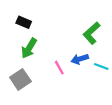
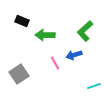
green arrow: (29, 48) -> (45, 35), moved, turned 60
cyan line: (101, 67) -> (94, 86), moved, turned -40

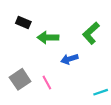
blue arrow: (74, 55) -> (69, 59), moved
pink line: (55, 63) -> (47, 83), moved

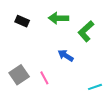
green arrow: (48, 37) -> (59, 18), moved
blue arrow: (69, 59) -> (66, 56), turned 49

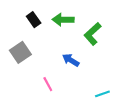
black rectangle: (22, 21) -> (34, 20), moved, turned 32
gray square: (19, 75) -> (20, 52), moved

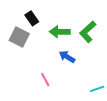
green arrow: (63, 20) -> (60, 32), moved
gray square: (20, 52) -> (19, 37), moved, turned -30

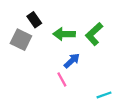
blue arrow: (67, 57) -> (72, 61), turned 105
pink line: (45, 80) -> (62, 79), moved

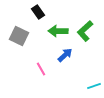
black rectangle: (34, 20) -> (38, 12), moved
pink line: (62, 79) -> (41, 69), moved

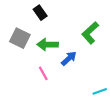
green arrow: (58, 31) -> (48, 45), moved

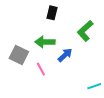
black rectangle: (40, 13) -> (52, 13), moved, turned 48
gray square: (20, 38) -> (19, 55), moved

